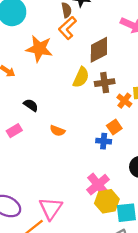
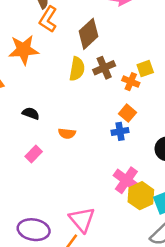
pink rectangle: (14, 131) -> (34, 154), moved

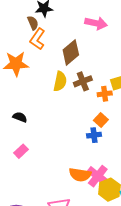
orange cross: (131, 82) -> (105, 94), turned -32
orange semicircle: (67, 133) -> (80, 175), moved, size x1.5

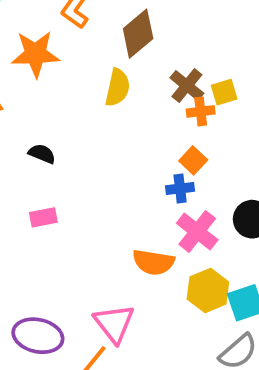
brown cross: (83, 81) -> (187, 86), moved, turned -30
pink rectangle: (21, 151) -> (43, 217), turned 32
pink cross: (98, 176) -> (197, 231), moved

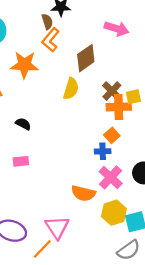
orange cross: (201, 111) -> (119, 107), size x1.5

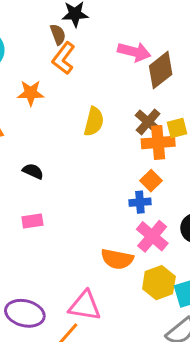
pink arrow: (117, 29) -> (134, 52), moved
brown diamond: (86, 58) -> (161, 70), moved
orange star: (24, 65) -> (31, 93), size x0.7
pink triangle: (57, 227) -> (85, 306), turned -45

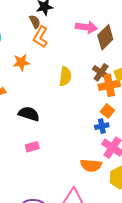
black semicircle: (33, 171) -> (29, 114), size x1.5

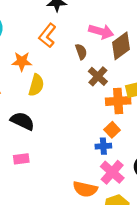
brown semicircle: (35, 22) -> (81, 52), moved
brown cross: (101, 72) -> (98, 76), moved
yellow semicircle: (65, 76) -> (36, 85), moved

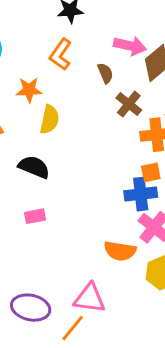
orange square: (112, 130) -> (151, 172), turned 35
blue cross: (103, 146) -> (141, 194), size x1.5

